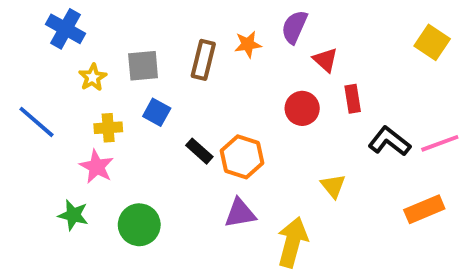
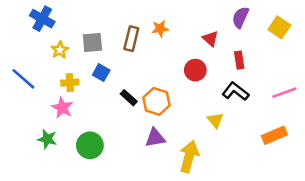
purple semicircle: (294, 27) -> (240, 17), moved
red rectangle: (353, 99) -> (239, 60), moved
black L-shape: (389, 141) -> (235, 91), moved

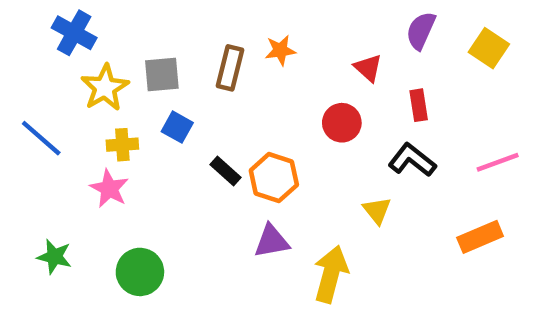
yellow star: (60, 50) -> (105, 88), size x1.5
green star: (47, 139) -> (54, 257), moved
green circle: (90, 145) -> (140, 272), moved

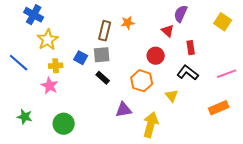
purple semicircle: (421, 31) -> (181, 14), moved
gray square: (162, 74) -> (102, 55), moved
orange hexagon: (274, 178) -> (142, 81), moved

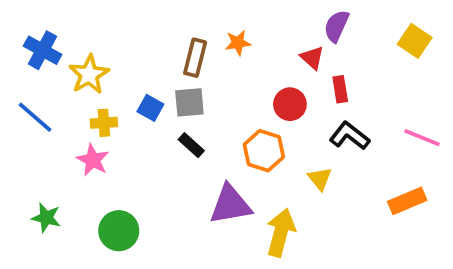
blue cross: (34, 15) -> (43, 50), moved
red rectangle: (191, 48) -> (340, 89), moved
pink line: (227, 74) -> (422, 138), turned 42
purple triangle: (124, 110) -> (230, 205), size x1.4

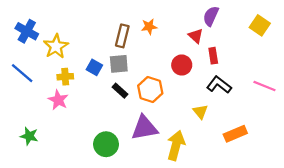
orange hexagon: (264, 151) -> (150, 89), moved
orange rectangle: (407, 201) -> (235, 134), moved
green circle: (119, 231) -> (106, 144), moved

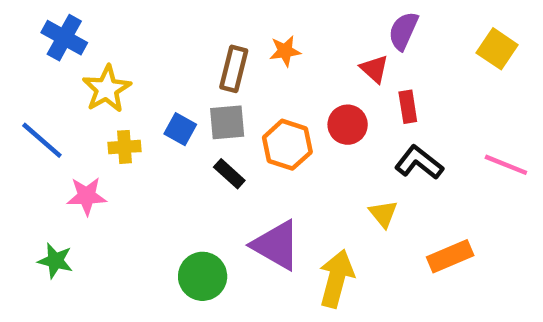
blue cross: (27, 31) -> (64, 38), moved
orange hexagon: (150, 89) -> (287, 145), moved
pink star: (58, 100) -> (87, 196), moved, turned -30
purple triangle: (144, 128) -> (276, 245), turned 40

